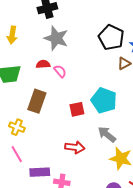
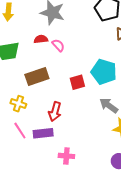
brown rectangle: (37, 101) -> (37, 76), turned 55
red arrow: (75, 147) -> (55, 112), moved, turned 102
purple rectangle: (40, 172) -> (43, 133), moved

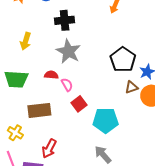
cyan pentagon: (104, 72) -> (106, 120), turned -30
red square: (77, 82) -> (79, 104), moved, turned -35

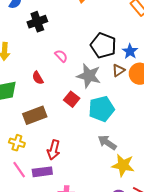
gray star: (68, 51) -> (89, 76), moved
red semicircle: (51, 75) -> (38, 78), turned -112
pink semicircle: (67, 85) -> (61, 56), moved

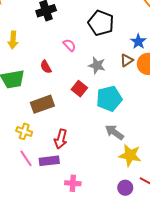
black pentagon: (103, 45) -> (101, 23), moved
gray star: (89, 76) -> (97, 65), size x0.7

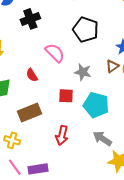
pink semicircle: (69, 45) -> (55, 53), size x1.5
red square: (79, 89) -> (66, 96), turned -35
cyan pentagon: (109, 99) -> (96, 105), turned 30
red arrow: (61, 139) -> (62, 135), moved

